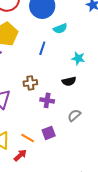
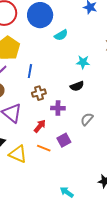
blue line: (42, 48) -> (30, 71), moved
red arrow: (20, 155) -> (40, 126), moved

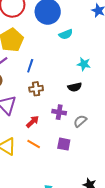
purple cross: (58, 108) -> (59, 112), moved
purple square: (64, 140) -> (64, 144), moved, turned 32

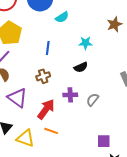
blue line: (30, 66) -> (48, 48), moved
red arrow: (33, 122) -> (46, 109), size x1.5
purple square: (64, 144) -> (104, 141), moved

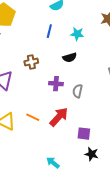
blue line: (48, 48) -> (49, 31), moved
gray semicircle: (93, 100) -> (78, 91), turned -32
red arrow: (46, 109) -> (59, 117), moved

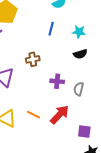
black semicircle: (70, 57) -> (80, 54), moved

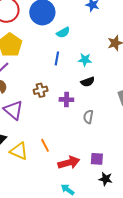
purple cross: (57, 81) -> (66, 100), moved
orange line: (34, 115) -> (45, 145), turned 40
red arrow: (60, 115) -> (69, 163), moved, turned 35

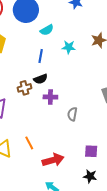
cyan star: (85, 60) -> (69, 47), moved
black semicircle: (88, 82) -> (41, 79), moved
purple square: (97, 159) -> (91, 151), moved

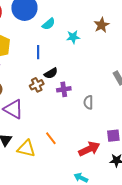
blue line: (41, 56) -> (38, 52), moved
red arrow: (53, 160) -> (89, 149), moved

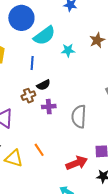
cyan semicircle: (49, 24) -> (44, 36), size x1.6
purple cross: (64, 89) -> (49, 107), moved
gray semicircle: (88, 102) -> (79, 117), size x1.6

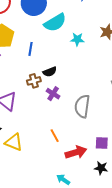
blue line: (32, 63) -> (30, 49), moved
purple cross: (49, 107) -> (53, 94), turned 32
orange line: (39, 150) -> (55, 136), moved

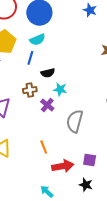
cyan semicircle: (55, 23) -> (37, 40), moved, size x0.7
cyan star: (77, 39) -> (60, 89), moved
black semicircle: (50, 72) -> (48, 73), moved

